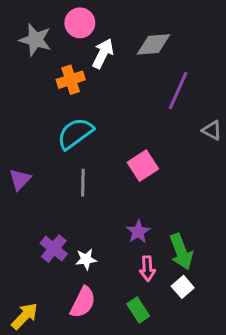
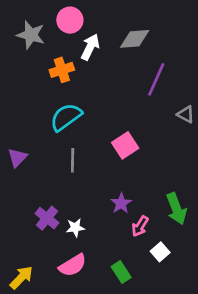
green arrow: (181, 252) -> (176, 209), moved
pink arrow: (147, 269) -> (140, 226), moved, turned 35
pink semicircle: (83, 302) -> (73, 265), turned 32

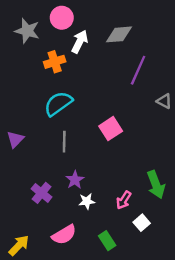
purple star: (121, 203) -> (75, 180), moved
white star: (75, 228) -> (87, 201), moved

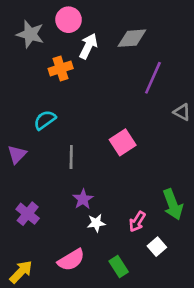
cyan semicircle: (58, 104) -> (45, 120), moved, size x0.7
purple cross: (42, 193) -> (28, 214), moved

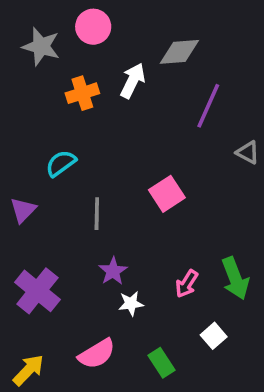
white arrow: (88, 46) -> (133, 81), moved
purple cross: (28, 214) -> (37, 291), size x1.4
pink arrow: (137, 222) -> (187, 284), moved

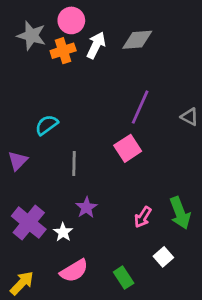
white arrow: (133, 81) -> (96, 45), moved
orange cross: (82, 93) -> (63, 51), moved
purple line: (208, 106) -> (140, 107), moved
white star: (131, 303) -> (63, 232), moved, turned -30

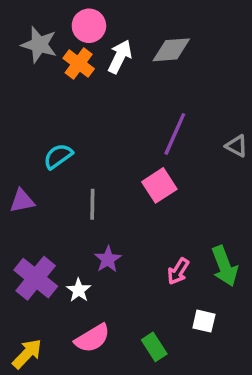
orange cross: (63, 51) -> (79, 64), turned -35
purple triangle: (18, 161) -> (22, 201), turned 35
white square: (163, 257) -> (204, 321), turned -36

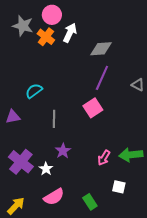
gray diamond: (171, 50) -> (101, 49), moved
green arrow: (225, 266) -> (131, 155), turned 105

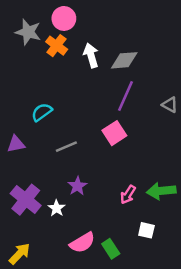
white arrow: (70, 33) -> (91, 55), moved, turned -42
gray line: (54, 119) -> (66, 147), turned 66
pink semicircle: (54, 197) -> (82, 243), moved

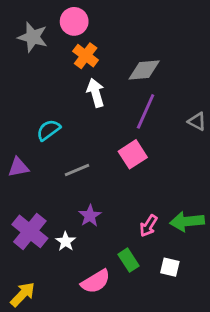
orange cross: (57, 46) -> (86, 56), moved
white arrow: (91, 55) -> (96, 93), moved
green rectangle: (111, 249) -> (128, 260), moved

